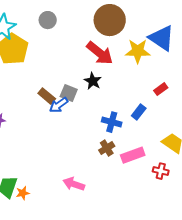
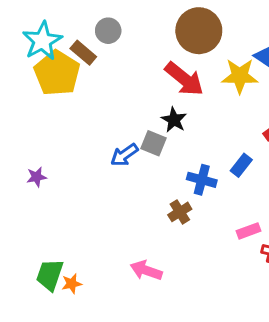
gray square: (69, 93) -> (153, 143), moved
brown rectangle: (47, 96) -> (83, 53), moved
brown cross: (107, 148) -> (180, 212), moved
pink rectangle: (133, 155) -> (249, 231), moved, size x0.7

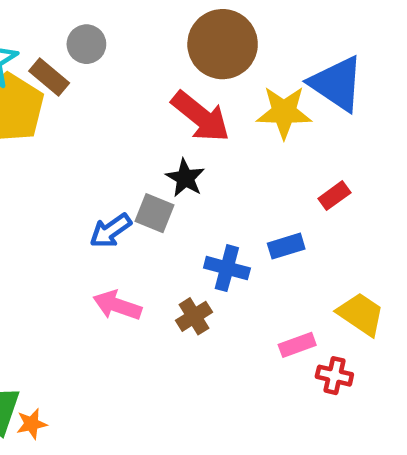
blue rectangle: (241, 165) -> (286, 246), turned 35
pink arrow: (146, 270) -> (117, 305), moved

